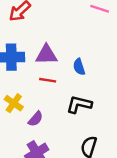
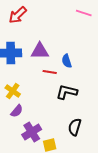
red line: (48, 80) -> (50, 72), moved
purple semicircle: (36, 119) -> (17, 111), moved

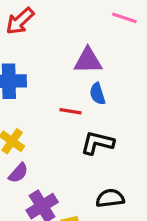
purple triangle: (40, 51) -> (88, 61), moved
black semicircle: (75, 127) -> (110, 198), turned 66

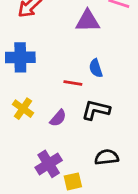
purple triangle: (88, 61) -> (88, 21), moved
purple semicircle: (18, 173) -> (58, 118), moved

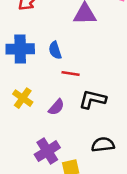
blue semicircle: (96, 68) -> (55, 50), moved

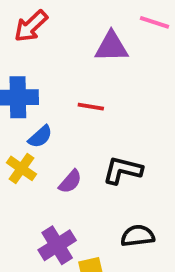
blue semicircle: (55, 50) -> (40, 137), moved, turned -114
red line: (71, 74) -> (91, 107), moved

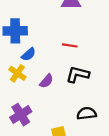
red line: (91, 107) -> (70, 45), moved
purple cross: (57, 245) -> (21, 115), moved

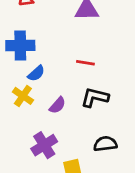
purple cross: (21, 115) -> (44, 145), moved

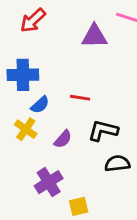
red line: (85, 63) -> (80, 98), moved
black semicircle: (105, 144) -> (117, 163), moved

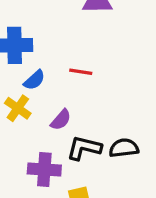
black L-shape: (103, 131) -> (84, 148), moved
purple cross: (49, 182) -> (44, 169), turned 36

